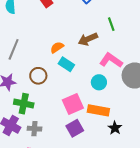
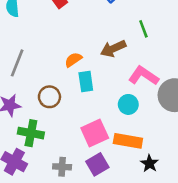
cyan rectangle: (66, 64) -> (86, 82), turned 49
gray cross: (34, 129) -> (62, 167), moved

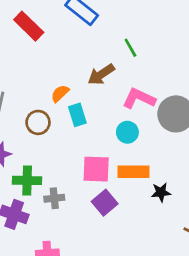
brown circle: (49, 97) -> (38, 122), moved
pink square: (95, 133) -> (96, 169), turned 36
black star: (150, 163) -> (161, 192), turned -30
gray cross: (62, 167) -> (54, 198), moved

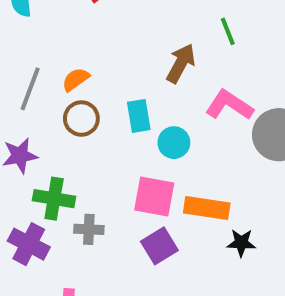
brown arrow: (101, 74) -> (181, 63), turned 144
orange semicircle: (60, 93) -> (76, 79), moved
cyan circle: (127, 132) -> (174, 143), moved

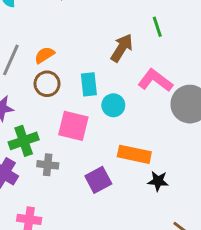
pink square: (154, 197) -> (73, 126), moved
green cross: (54, 199) -> (24, 141), turned -32

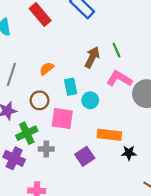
green line: (157, 27) -> (117, 50), moved
orange semicircle: (44, 55) -> (47, 69), moved
brown circle: (47, 84) -> (40, 100), moved

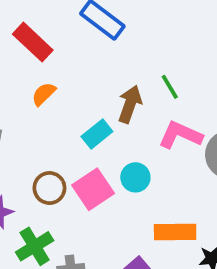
orange semicircle: (47, 69) -> (44, 94), moved
cyan rectangle: (71, 87) -> (97, 134), moved, turned 70
pink square: (62, 118) -> (93, 189), moved, turned -35

